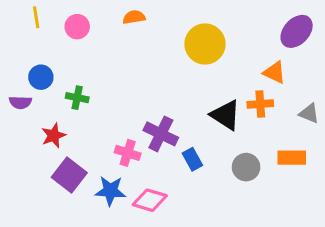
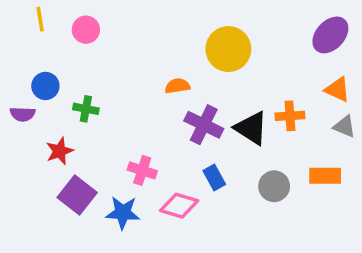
orange semicircle: (134, 17) -> (177, 86), moved
orange triangle: (274, 72) -> (337, 89), moved
purple cross: (161, 134) -> (204, 125), moved
pink diamond: (150, 200) -> (179, 206), moved

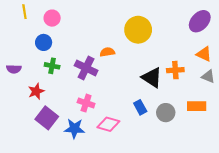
blue circle: (45, 86) -> (44, 42), moved
purple cross: (204, 125) -> (86, 68), moved
blue rectangle: (214, 177) -> (140, 107), moved

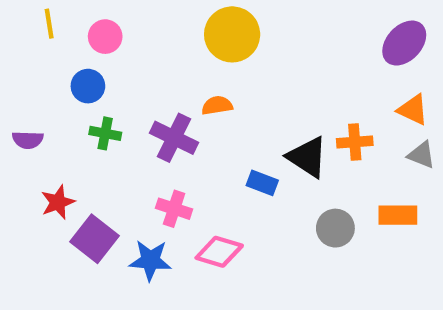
yellow circle: (138, 30) -> (232, 34), moved
red star: (36, 91) -> (58, 202), moved
blue rectangle: (140, 107) -> (262, 183), moved, turned -40

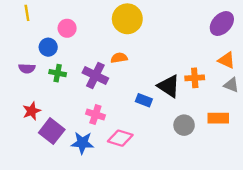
pink circle: (105, 37) -> (67, 28), moved
purple semicircle: (28, 140) -> (27, 68), moved

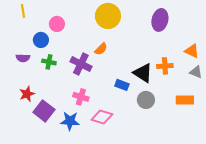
purple ellipse: (222, 24) -> (160, 20), moved, turned -30
orange semicircle: (119, 58) -> (101, 49), turned 144
gray circle: (184, 125) -> (146, 100), moved

